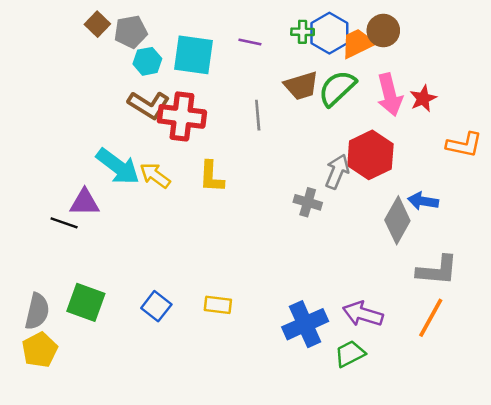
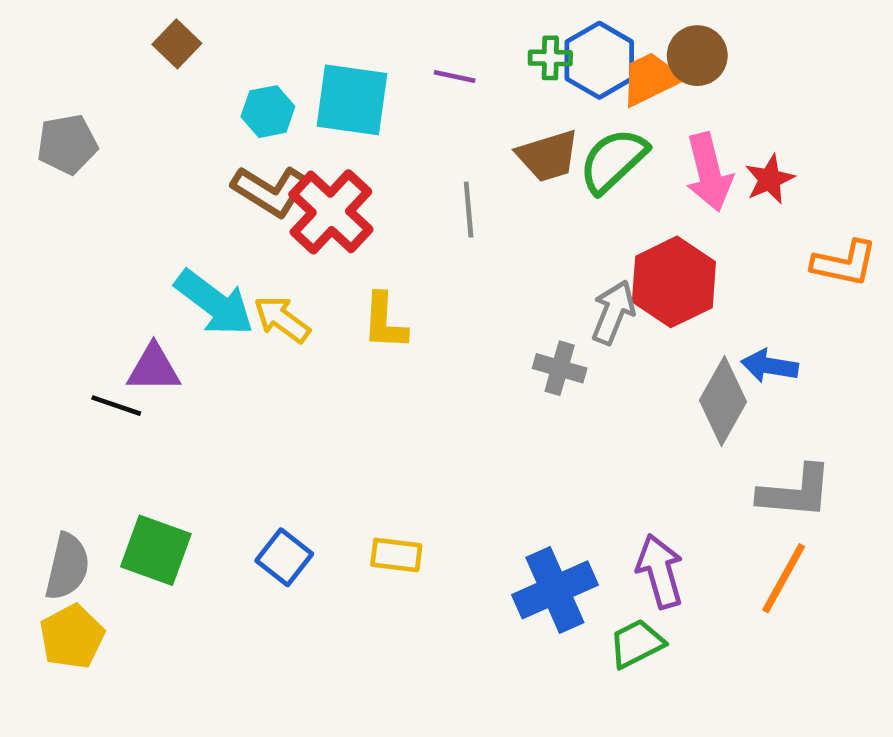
gray pentagon: (131, 32) -> (67, 144), moved
red cross: (182, 116) -> (331, 212), turned 36
purple arrow: (363, 314) -> (660, 571), turned 57

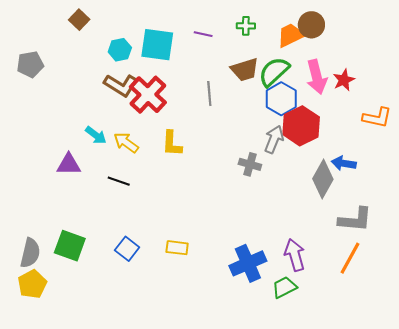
blue hexagon: (599, 60) -> (281, 99), moved
cyan arrow: (214, 303) -> (96, 135), size x0.6
black line: (116, 406) -> (119, 181), moved

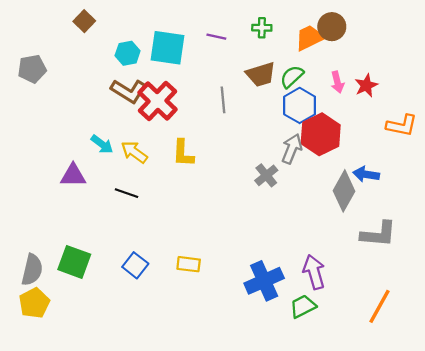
green semicircle: (274, 72) -> (292, 77), size x0.7
pink arrow: (317, 77) -> (337, 82), size x0.6
gray cross: (250, 164) -> (266, 175), turned 35
orange line: (350, 258) -> (380, 306), moved

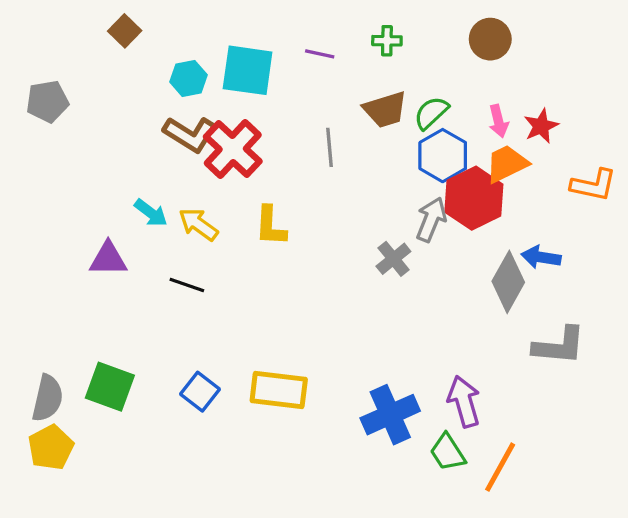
orange trapezoid: (310, 38) -> (507, 164), moved
yellow rectangle: (189, 264) -> (279, 390), size x1.6
green trapezoid: (303, 306) -> (448, 452), turned -96
orange line: (380, 306) -> (500, 467), moved

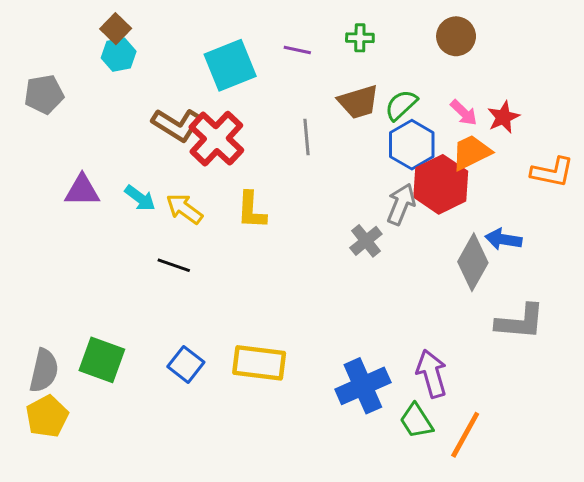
cyan square: (248, 70) -> (230, 65), turned -30
cyan hexagon: (189, 78) -> (119, 55), moved
pink arrow: (498, 121) -> (464, 113), turned -32
purple triangle: (108, 259) -> (82, 190), moved

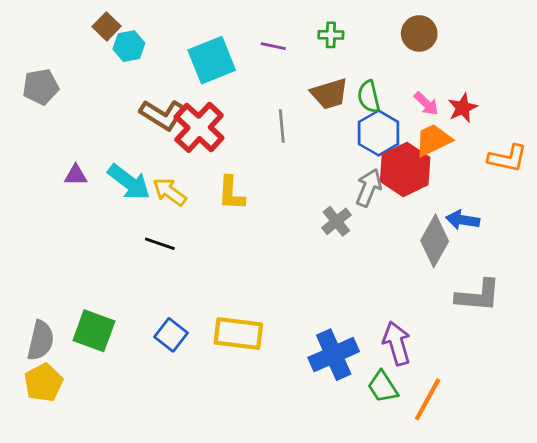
cyan hexagon: (119, 55) -> (129, 46), moved
green semicircle: (401, 105) -> (369, 97), turned -60
purple triangle: (82, 190) -> (76, 175), size x0.7
cyan arrow: (140, 198) -> (129, 182), size x1.5

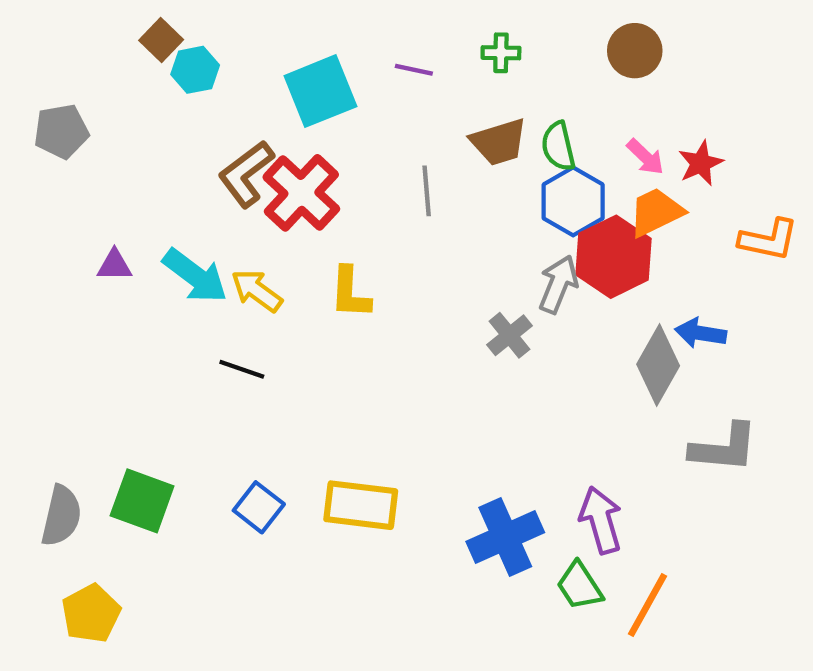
brown L-shape: (163, 115) -> (246, 174), turned 111
yellow pentagon: (43, 383) -> (91, 613), moved

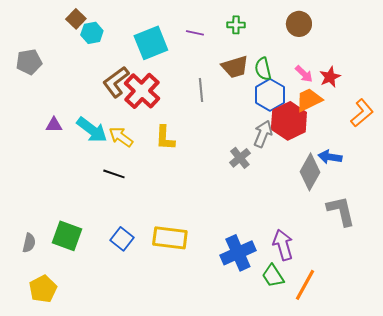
orange L-shape: (769, 240) -> (362, 113), turned -52
gray L-shape: (724, 448) -> (341, 211), turned -108
gray semicircle: (61, 516) -> (29, 243), size x0.7

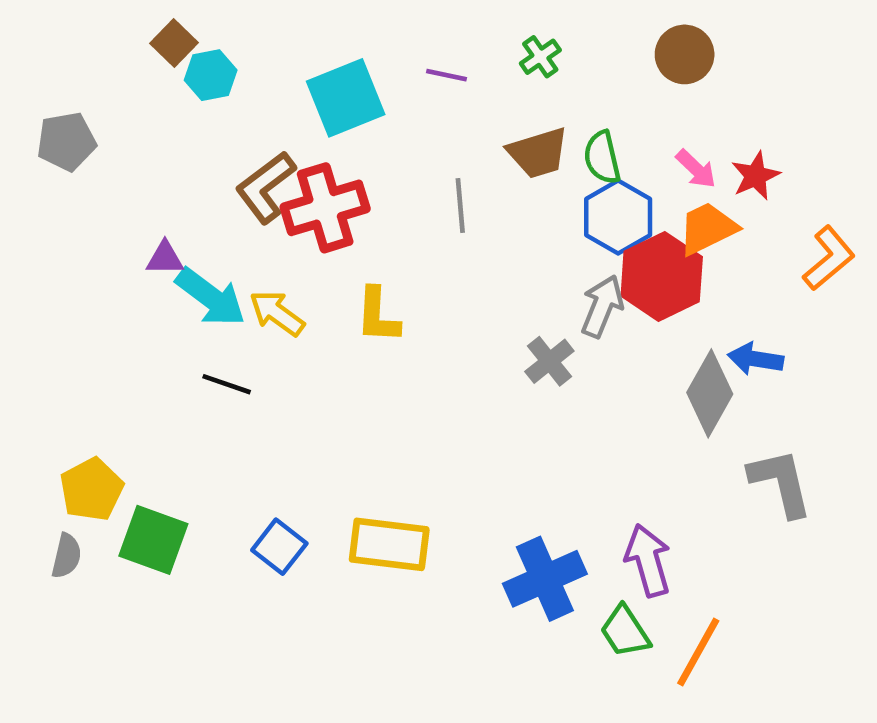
green cross: (236, 25) -> (540, 57), turned -36
red cross: (142, 91) -> (325, 208), turned 30
purple triangle: (54, 125) -> (165, 258), moved
black line: (114, 174) -> (227, 384), moved
yellow pentagon: (43, 289) -> (92, 489), moved

